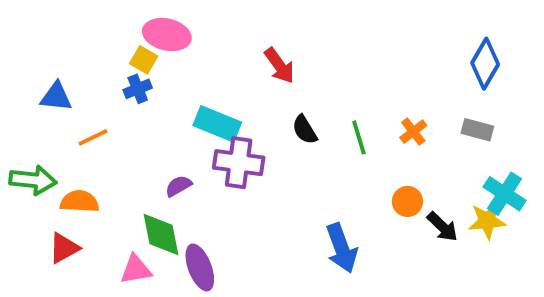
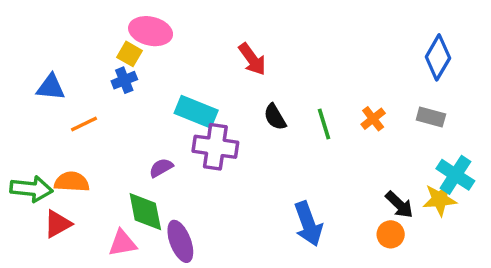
green arrow: (33, 180) -> (31, 189), moved
orange circle: (407, 201) -> (391, 234), moved

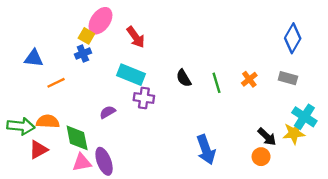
pink ellipse: (151, 31) -> (101, 21), turned -68
red arrow: (252, 59) -> (136, 37), moved
purple cross: (215, 147) -> (144, 98), size x0.7
green diamond: (145, 212) -> (77, 138), moved
purple ellipse: (180, 241) -> (104, 161), moved

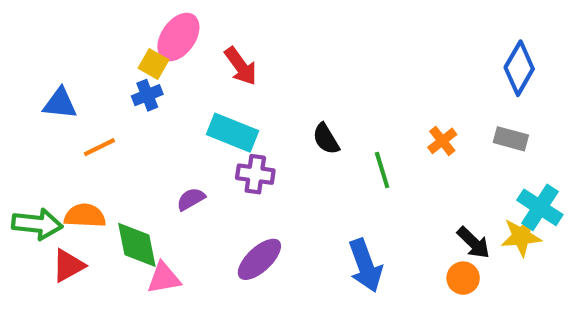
green line: (217, 83) -> (382, 170), moved
purple ellipse: (104, 161) -> (259, 259), moved, turned 68
pink triangle: (82, 162) -> (164, 278), moved

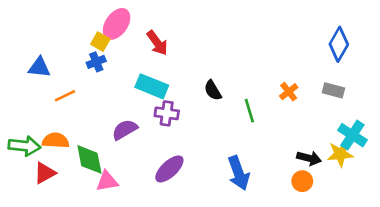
purple semicircle: (191, 199) -> (125, 130), size x1.4
black arrow: (473, 243) -> (309, 158), turned -30

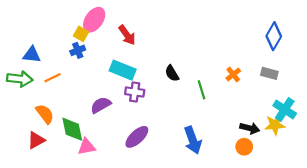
orange semicircle: (56, 140) -> (45, 114), turned 50
green arrow: (24, 146) -> (20, 79), moved

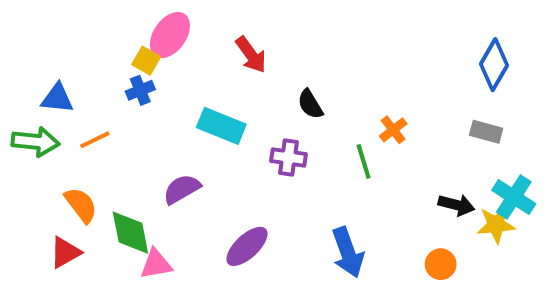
red arrow: (127, 35) -> (251, 55), moved
black semicircle: (172, 73) -> (310, 104), moved
orange cross: (233, 74) -> (393, 130), moved
purple cross: (135, 92) -> (288, 158), moved
black arrow: (250, 128) -> (456, 205), moved

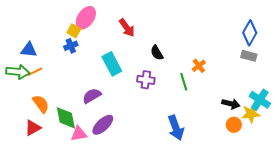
cyan rectangle: (221, 126) -> (112, 64), turned 40
gray rectangle: (486, 132) -> (249, 56), moved
orange line: (95, 140) -> (35, 72), moved
purple ellipse: (247, 246) -> (103, 125), moved
orange circle: (441, 264) -> (234, 125), moved

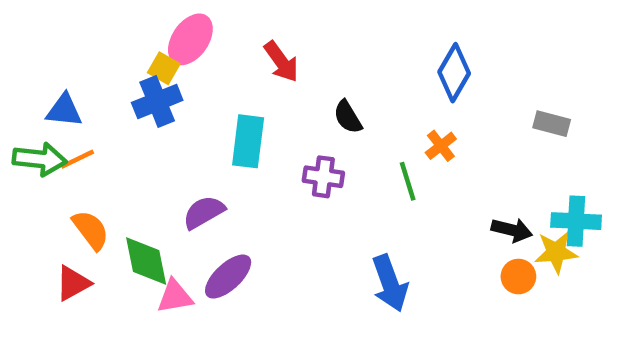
blue diamond: (250, 33) -> (454, 73), moved
blue cross: (71, 46) -> (157, 101), size x1.5
cyan rectangle: (112, 64) -> (248, 141), turned 35
cyan cross: (260, 100) -> (576, 221), turned -30

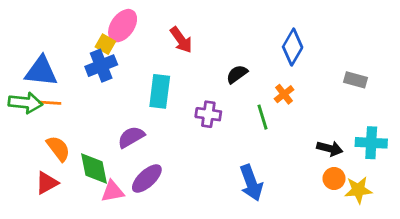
blue triangle: (64, 110) -> (41, 71), size x1.4
black semicircle: (348, 117) -> (237, 74), moved, turned 85
orange line: (77, 159) -> (50, 103), turned 30
yellow star: (556, 252) -> (358, 190), moved

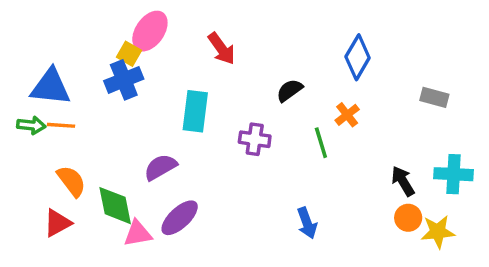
green arrow: (25, 103) -> (31, 125), size x0.7
black arrow: (330, 148) -> (403, 181), turned -135
blue arrow: (251, 183) -> (307, 223), size x0.7

